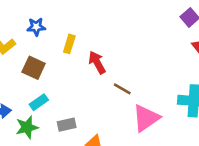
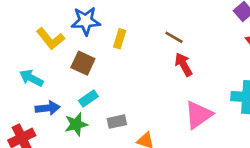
blue star: (36, 27) -> (86, 21), size x1.5
red arrow: (97, 62) -> (183, 64), moved
brown line: (122, 89) -> (174, 37), moved

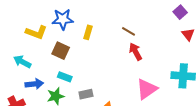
yellow L-shape: (50, 39) -> (36, 32), turned -30
cyan rectangle: (88, 98) -> (65, 77), turned 56

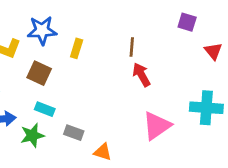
purple square: (180, 12) -> (187, 22), moved, turned -32
brown line: (128, 31) -> (132, 47), turned 64
gray rectangle: (86, 94) -> (74, 133), turned 32

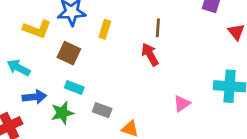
red arrow: (141, 75) -> (150, 54), moved
pink triangle: (157, 126) -> (182, 104), size x0.6

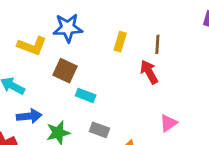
yellow rectangle: (105, 29) -> (120, 42), moved
cyan rectangle: (74, 88) -> (86, 95), moved
pink triangle: (182, 104) -> (168, 123), moved

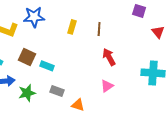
brown square: (65, 71) -> (27, 57), moved
red arrow: (149, 72) -> (109, 57), moved

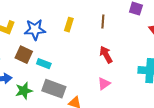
blue star: (34, 17) -> (35, 30), moved
brown line: (99, 29) -> (103, 22), moved
gray rectangle: (57, 91) -> (54, 89), size x1.6

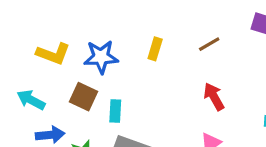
brown line: (103, 22) -> (209, 44), turned 56
cyan rectangle: (44, 64) -> (115, 111), turned 72

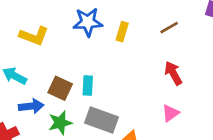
blue star: (101, 57) -> (88, 22), moved
brown square: (83, 97) -> (60, 88), moved

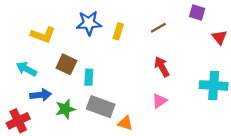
brown square: (60, 88) -> (66, 64), moved

